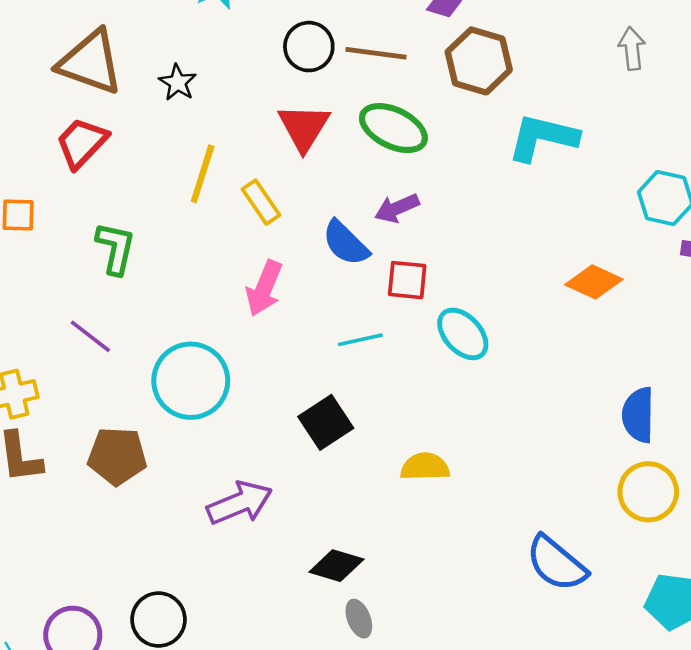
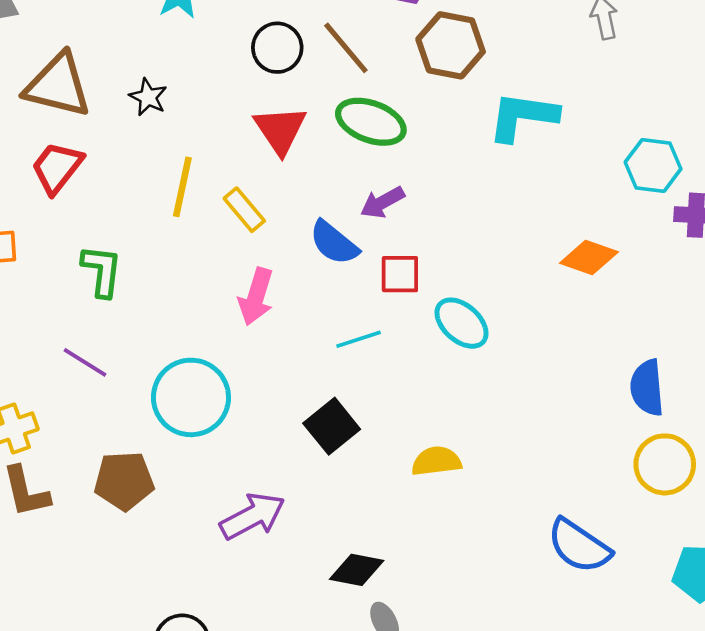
brown line: (376, 53) -> (346, 48), turned 48

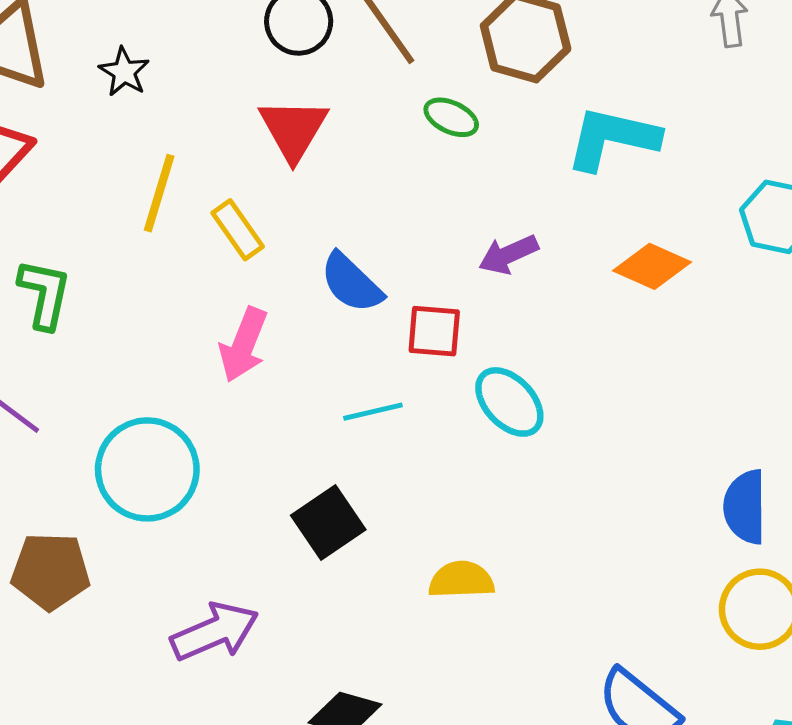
green ellipse: (371, 122) -> (451, 117), moved, size x0.6
purple arrow: (382, 202) -> (508, 254), moved
orange diamond: (589, 258) -> (652, 266), moved

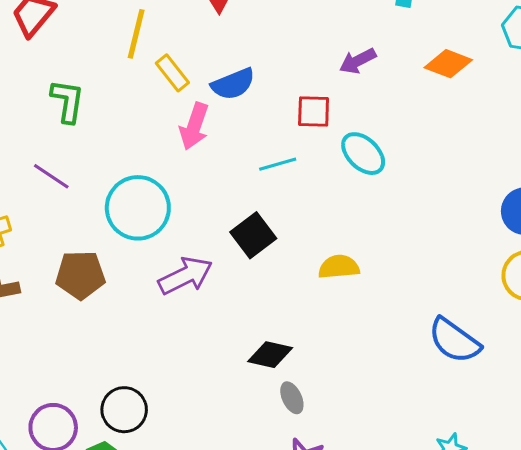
yellow rectangle: (238, 230) -> (172, 73), moved
blue semicircle: (351, 283) -> (233, 84), moved, turned -63
purple arrow: (215, 632) -> (185, 276), moved

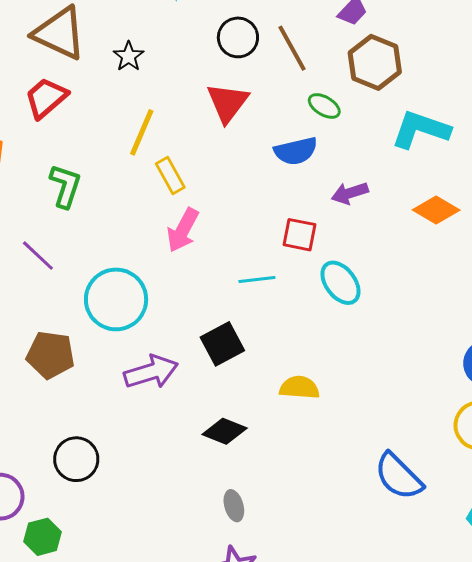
blue semicircle: (233, 84) -> (296, 151), moved
black diamond: (270, 355) -> (225, 431), moved
black circle: (124, 410) -> (76, 459), moved

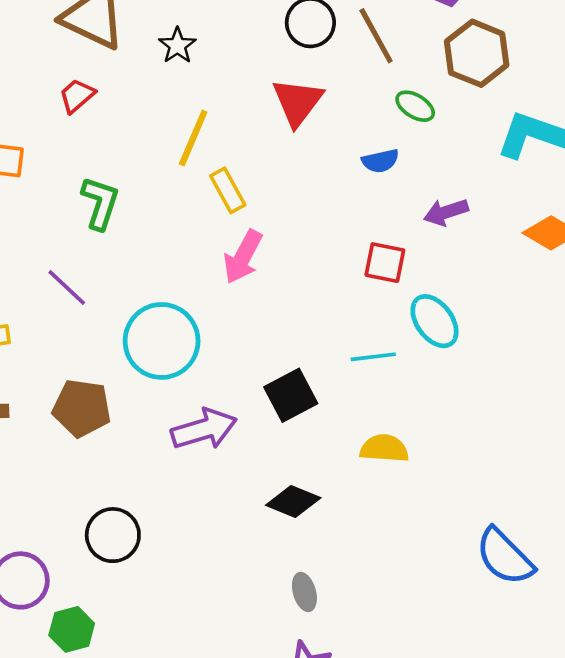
red trapezoid: (46, 98) -> (77, 96), size x0.7
blue semicircle: (296, 151) -> (380, 161), size x0.7
cyan line: (257, 280) -> (373, 357), moved

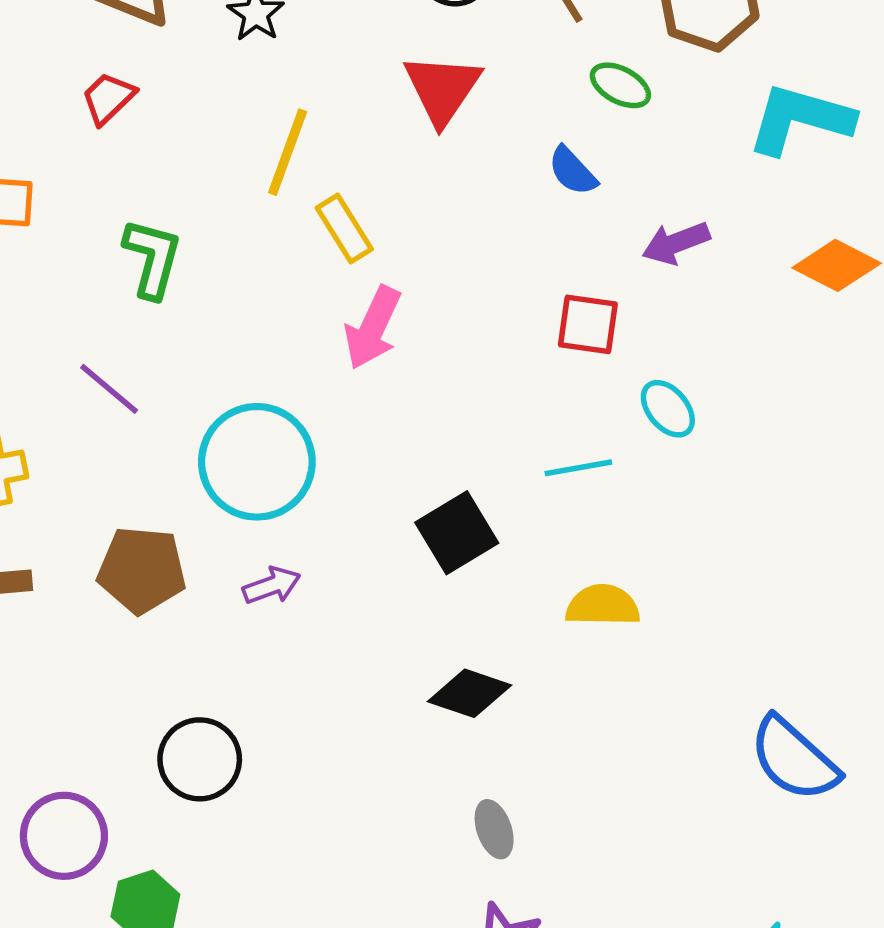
blue semicircle: (380, 161) -> (573, 171), turned 63
cyan ellipse: (434, 321) -> (668, 409), size x0.7
purple arrow: (204, 429) -> (272, 586), moved, size x0.6

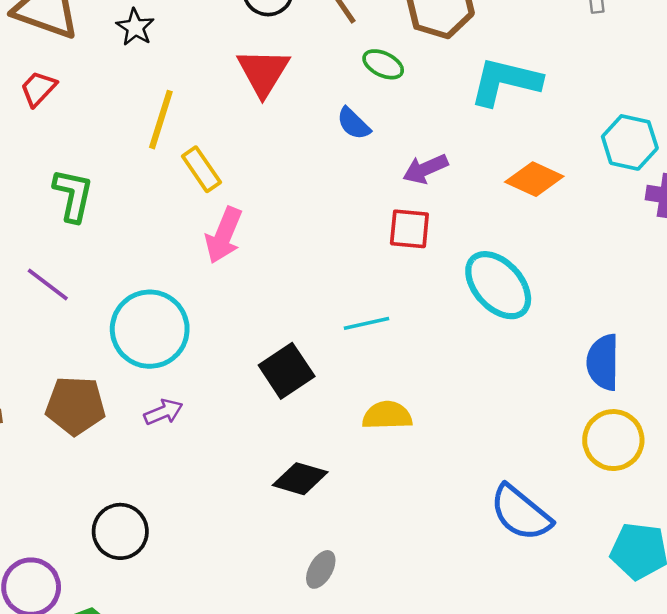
red square: (588, 324) -> (409, 229), moved
cyan ellipse: (668, 409) -> (498, 285), moved, size x1.8
gray ellipse: (494, 829) -> (321, 569), turned 51

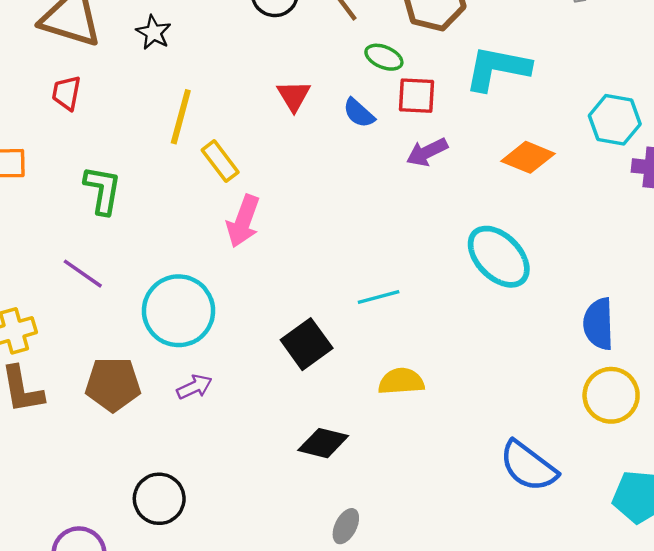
red triangle: (263, 72) -> (294, 96), moved, size x0.7
red trapezoid: (38, 89) -> (66, 93), turned -30
red square: (409, 229) -> (417, 96), moved

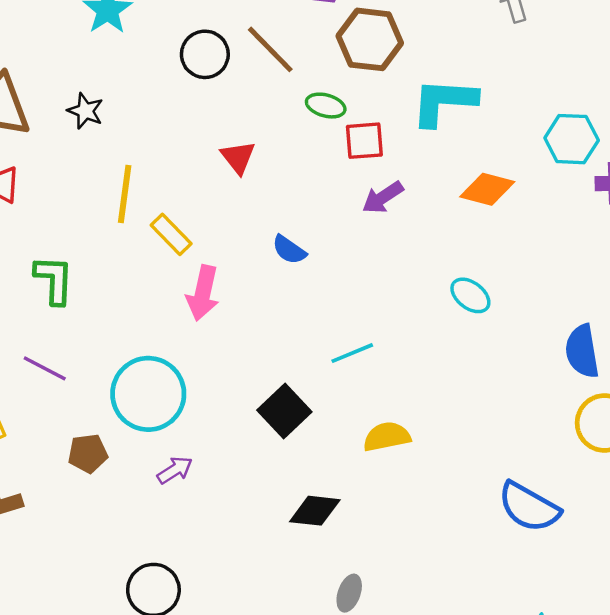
blue semicircle: (359, 113) -> (289, 250), moved
cyan ellipse: (499, 257) -> (470, 295), size x0.6
brown pentagon: (113, 384) -> (88, 453), moved, size x0.7

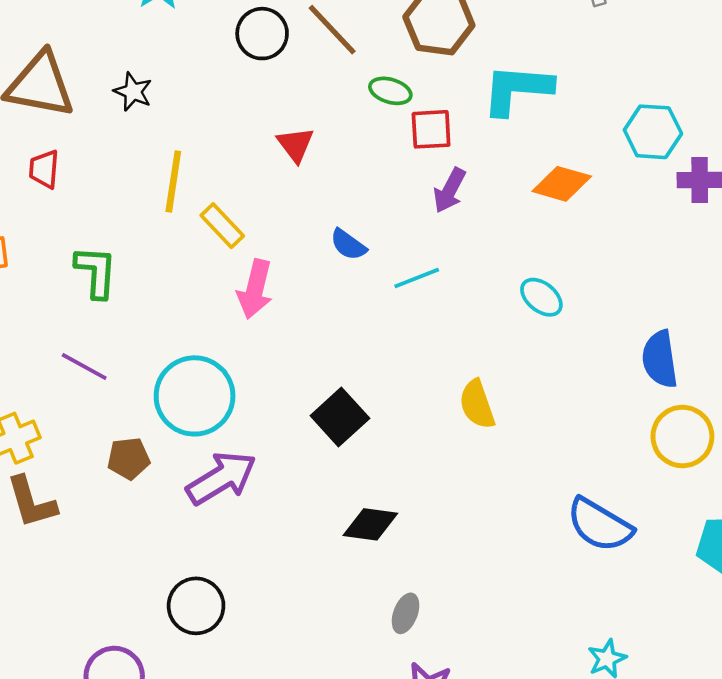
purple arrow: (383, 197) -> (450, 190), turned -30
cyan line: (352, 353) -> (417, 278), moved
yellow semicircle: (387, 437) -> (477, 404), moved, turned -99
purple arrow: (175, 470) -> (221, 478), size x1.8

